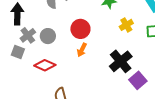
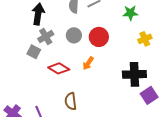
gray circle: (48, 36) -> (74, 35), moved
orange arrow: (82, 50) -> (88, 63), moved
black cross: (121, 61) -> (134, 74), turned 30

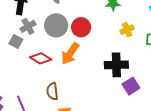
gray circle: (74, 35) -> (56, 25), size x1.5
orange arrow: (88, 63) -> (70, 54), size x1.6

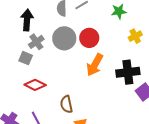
orange arrow: (70, 54) -> (95, 65), moved
red diamond: (41, 58) -> (35, 85), moved

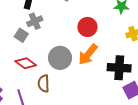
gray circle: (64, 38) -> (60, 58), moved
brown semicircle: (66, 104) -> (44, 84), moved

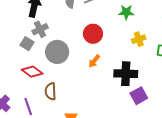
orange arrow: (88, 54) -> (94, 61), size x0.6
gray circle: (60, 58) -> (57, 52), moved

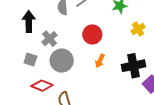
gray cross: (40, 29) -> (50, 39), moved

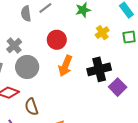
orange arrow: (100, 61) -> (65, 66), size x1.5

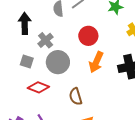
brown semicircle: (32, 107) -> (76, 96), moved

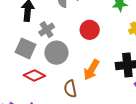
gray square: (27, 61) -> (26, 48), size x1.5
orange arrow: (96, 62) -> (91, 70), moved

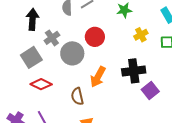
gray square: (26, 48) -> (31, 57), turned 35
gray circle: (56, 53) -> (72, 53), moved

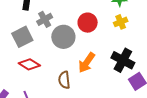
yellow cross: (141, 35) -> (121, 22), moved
black cross: (134, 71) -> (123, 60), turned 30

